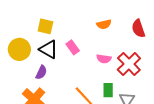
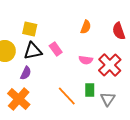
orange semicircle: (104, 24) -> (86, 27), turned -56
black triangle: (49, 49) -> (33, 51), turned -42

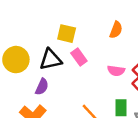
yellow square: (30, 29) -> (67, 34), moved

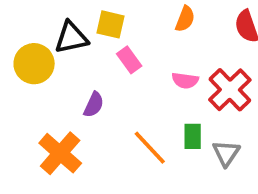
black triangle: (51, 60) -> (71, 38), moved
purple semicircle: (42, 87) -> (94, 105), moved

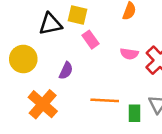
yellow circle: (34, 64) -> (23, 59), moved
green rectangle: (193, 136) -> (134, 113), moved
orange line: (150, 148) -> (105, 100), turned -44

